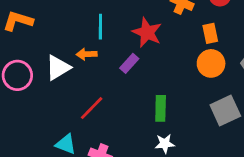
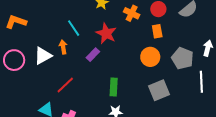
cyan line: (100, 27) -> (74, 28), turned -36
orange rectangle: (210, 33) -> (157, 31), moved
orange arrow: (87, 54) -> (63, 47), turned 80

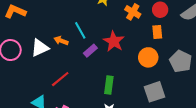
cyan line: (74, 28) -> (80, 30), moved
red star: (106, 33) -> (114, 41), moved
orange arrow: (63, 47) -> (61, 41), turned -64

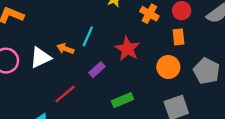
cyan line: (80, 30) -> (88, 36), turned 54
purple rectangle: (90, 51) -> (97, 70), moved
green rectangle: (109, 85) -> (122, 100), turned 60

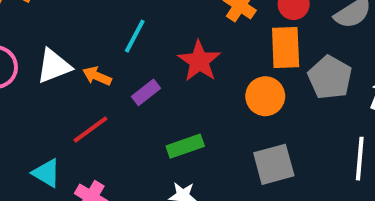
orange rectangle: (178, 37) -> (286, 47), size x1.5
orange arrow: (65, 49) -> (97, 76), moved
gray pentagon: (207, 71) -> (330, 77), moved

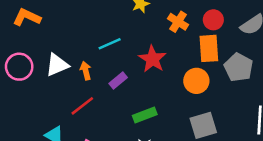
cyan line: (135, 36) -> (110, 44), turned 40
orange arrow: (97, 76) -> (86, 71), turned 54

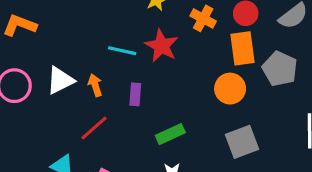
cyan line: (110, 44) -> (122, 51), turned 40
red star: (152, 59) -> (162, 46), moved
purple rectangle: (118, 80) -> (135, 94), turned -42

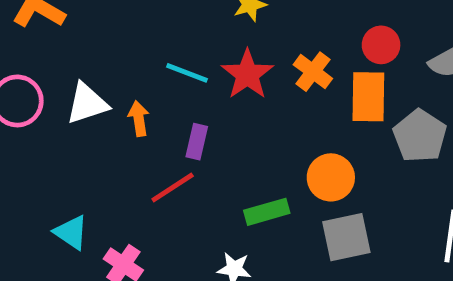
orange cross: (203, 18) -> (313, 72), moved
orange circle: (230, 89) -> (331, 177), moved
red line: (94, 128) -> (173, 187), moved
green rectangle: (170, 134) -> (267, 212), moved

